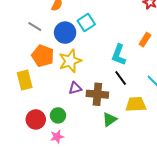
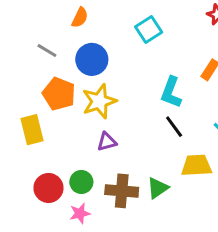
cyan square: (86, 22) -> (149, 29), moved
brown cross: (97, 94) -> (122, 191), moved

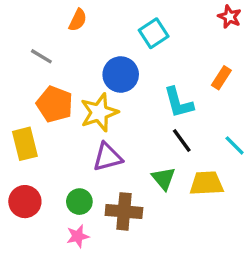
blue circle: (92, 59) -> (121, 74), moved
cyan L-shape: (171, 92) -> (178, 103), turned -36
purple triangle: (107, 142) -> (107, 157), size x1.4
red circle: (48, 188) -> (25, 202), moved
green triangle: (158, 188) -> (164, 178), moved, turned -35

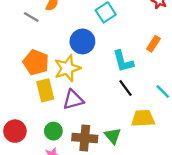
gray line: (41, 56) -> (31, 17), moved
yellow rectangle: (25, 144) -> (45, 90), moved
green triangle: (164, 178) -> (113, 136), moved

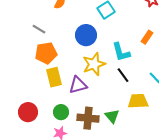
gray line: (31, 17) -> (39, 29), moved
orange pentagon: (36, 62) -> (46, 53), turned -30
yellow star: (67, 68) -> (94, 64), moved

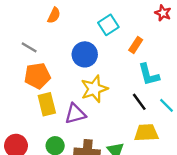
orange rectangle: (147, 37) -> (136, 45), moved
cyan L-shape: (121, 52) -> (149, 75), moved
black line: (123, 75) -> (139, 102), moved

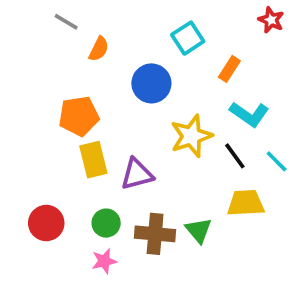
orange semicircle: (54, 15) -> (99, 49), moved
gray line: (29, 47) -> (66, 22), moved
cyan L-shape: (149, 75) -> (249, 114), turned -40
yellow star: (94, 89) -> (191, 136), moved

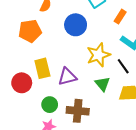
orange pentagon: (79, 116) -> (30, 31), moved
red circle: (46, 223) -> (22, 83), moved
green triangle: (199, 230) -> (102, 84), moved

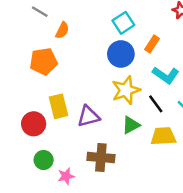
blue circle: (76, 25) -> (121, 54), moved
green triangle: (102, 84) -> (131, 125), turned 42
green circle: (50, 105) -> (44, 160), moved

